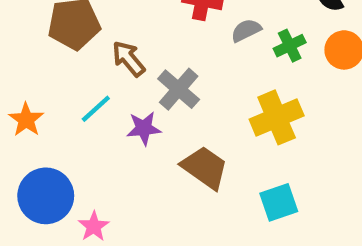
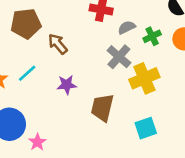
gray cross: (179, 89) -> (119, 57), moved
cyan line: (96, 109) -> (27, 73), moved
brown trapezoid: (205, 168) -> (102, 108), turned -112

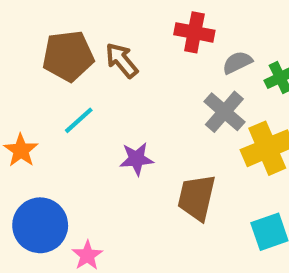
brown arrow: (58, 44) -> (122, 60), moved
cyan line: (27, 73) -> (79, 120), moved

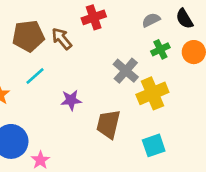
red cross: (194, 32) -> (94, 17), moved, turned -30
gray semicircle: (237, 62) -> (151, 20), moved

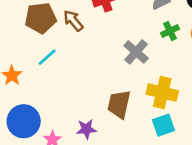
yellow cross: (152, 93) -> (162, 92), moved, turned 36
purple star: (71, 100) -> (86, 129), moved

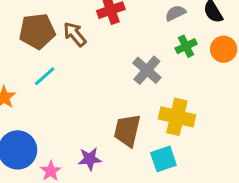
cyan square: (163, 125) -> (163, 159), moved

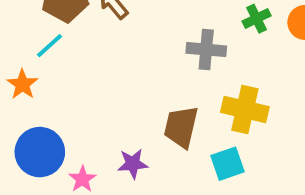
gray cross: (147, 70) -> (206, 50), turned -36
cyan line: (45, 76) -> (49, 46), moved

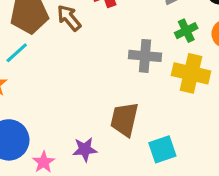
yellow cross: (245, 109) -> (191, 73), moved

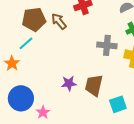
purple star: (85, 149) -> (69, 83), moved

